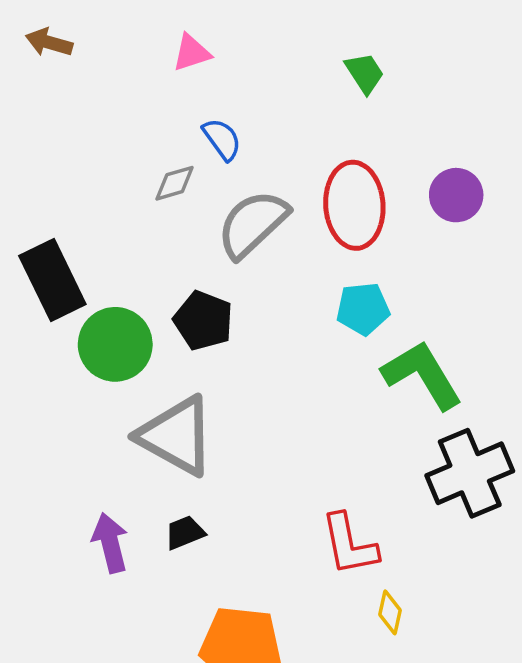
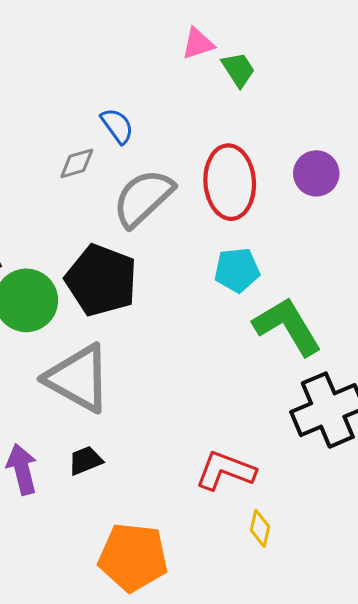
pink triangle: (192, 53) -> (198, 44), moved
black pentagon: (203, 321) -> (101, 280), size x1.4
red L-shape: (349, 545) -> (225, 471), turned 122

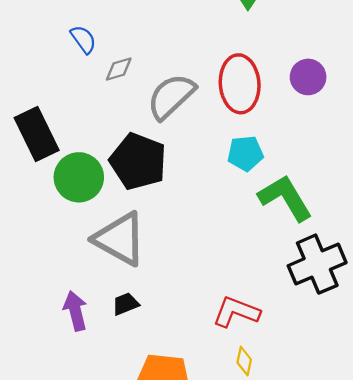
blue semicircle: (117, 126) -> (83, 39), moved
yellow diamond: (260, 528) -> (244, 361), moved

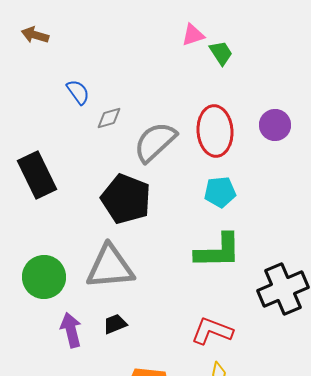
green circle: (79, 177) -> (44, 277), moved
green L-shape: (285, 198) -> (218, 251), moved, turned 120
gray triangle: (120, 239) -> (110, 267), turned -34

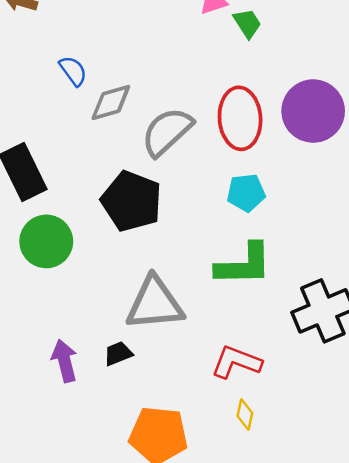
gray diamond: (109, 118) -> (111, 103), size x1.4
purple circle: (275, 125) -> (313, 111), size x1.6
gray triangle: (110, 267) -> (155, 304), moved
green circle: (44, 277) -> (46, 241), moved

